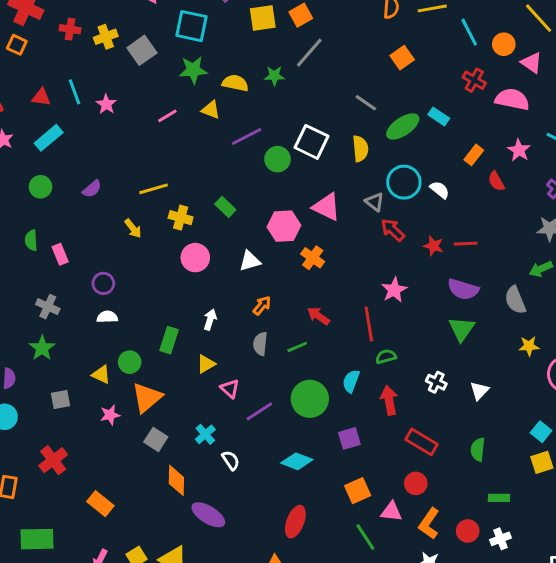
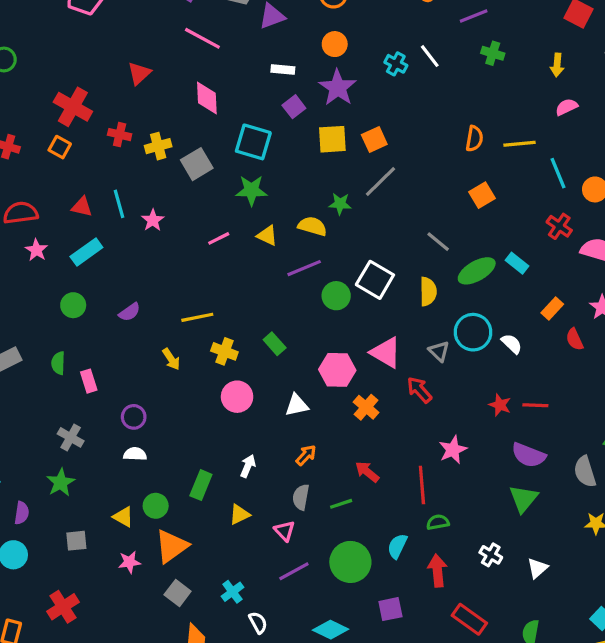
yellow semicircle: (235, 83) -> (312, 226), moved
red arrow: (393, 230) -> (419, 390), moved
pink triangle: (230, 389) -> (285, 531), moved

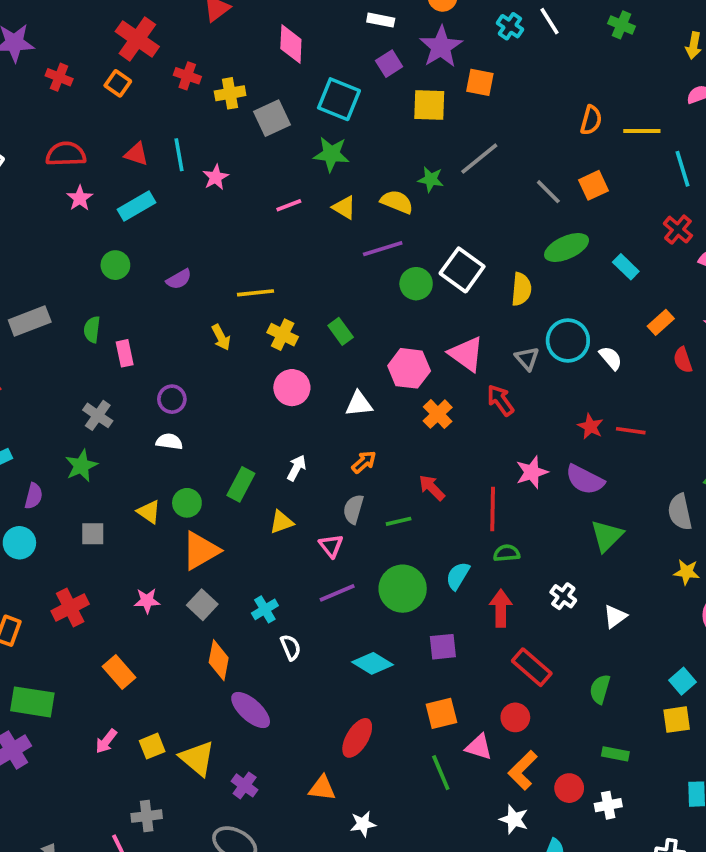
orange square: (374, 140) -> (480, 82), moved, turned 30
gray line: (438, 242) -> (548, 192), moved
green ellipse: (477, 271) -> (567, 248), moved
purple semicircle: (529, 455) -> (585, 480), moved
pink star: (129, 562) -> (147, 601), moved

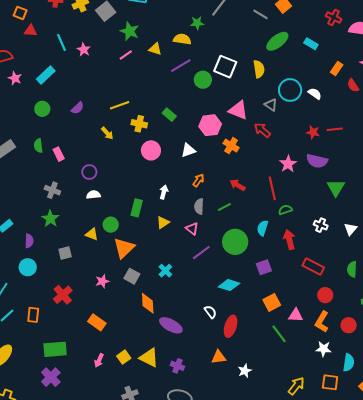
red triangle: (136, 154) -> (31, 31), moved
green star: (331, 154) -> (130, 31), moved, turned 30
white semicircle: (291, 647) -> (210, 312), moved
red circle: (515, 717) -> (325, 295), moved

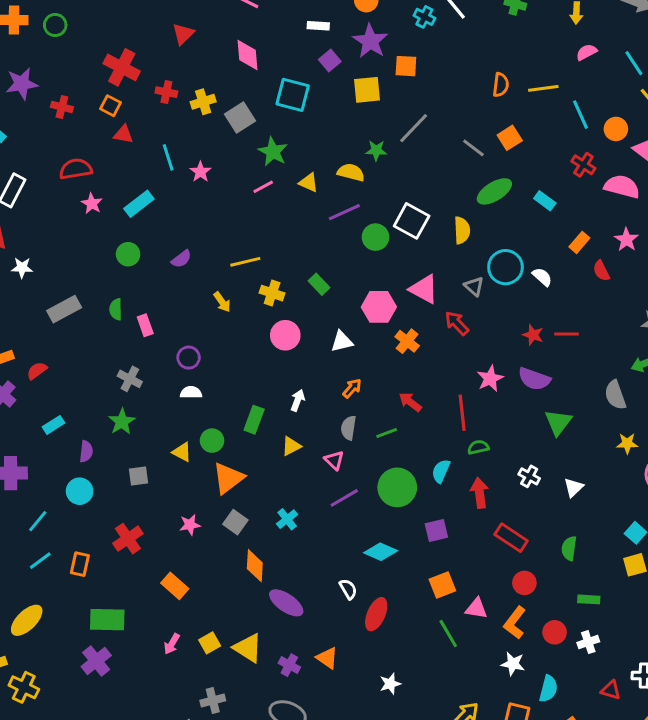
orange triangle: (219, 357) -> (327, 658), moved, turned 35

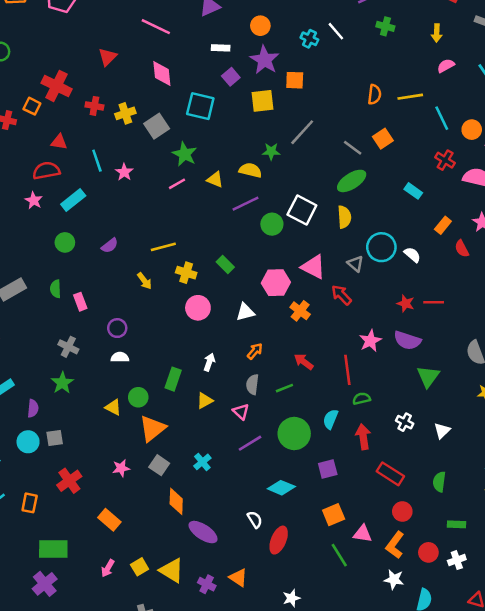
orange square: (111, 106) -> (32, 106), moved
red semicircle: (76, 169) -> (46, 171), moved
green ellipse: (494, 191) -> (352, 181), moved
gray square: (138, 476) -> (55, 438), moved

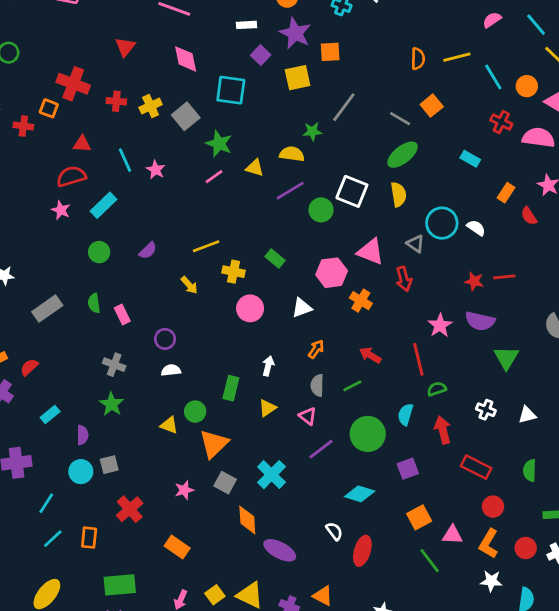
red arrow: (341, 295) -> (404, 279), turned -145
white triangle: (442, 431) -> (527, 415), turned 36
cyan cross: (202, 462) -> (271, 475), size x1.5

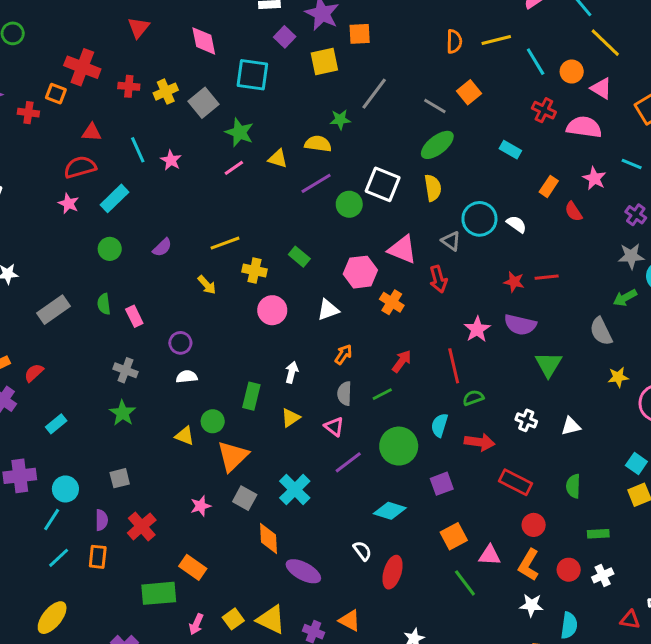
red arrow: (370, 355) -> (402, 361), turned 95
red arrow: (443, 430) -> (480, 442), turned 112
purple semicircle: (82, 435) -> (102, 520), moved
cyan circle: (81, 472) -> (65, 489), moved
green rectangle: (120, 585) -> (159, 593), moved

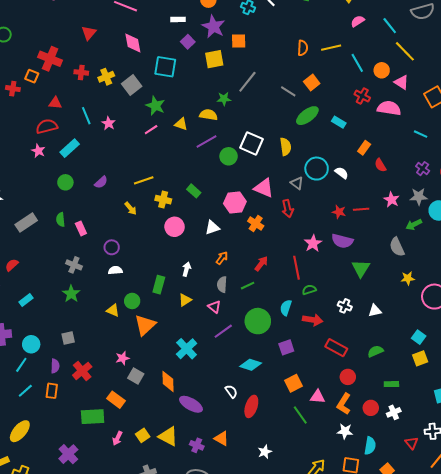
green ellipse: (437, 145) -> (307, 116), moved
pink star: (594, 178) -> (392, 200), moved
green semicircle: (573, 486) -> (375, 351), turned 63
gray square: (245, 498) -> (136, 376), moved
red triangle: (630, 620) -> (412, 443), turned 40

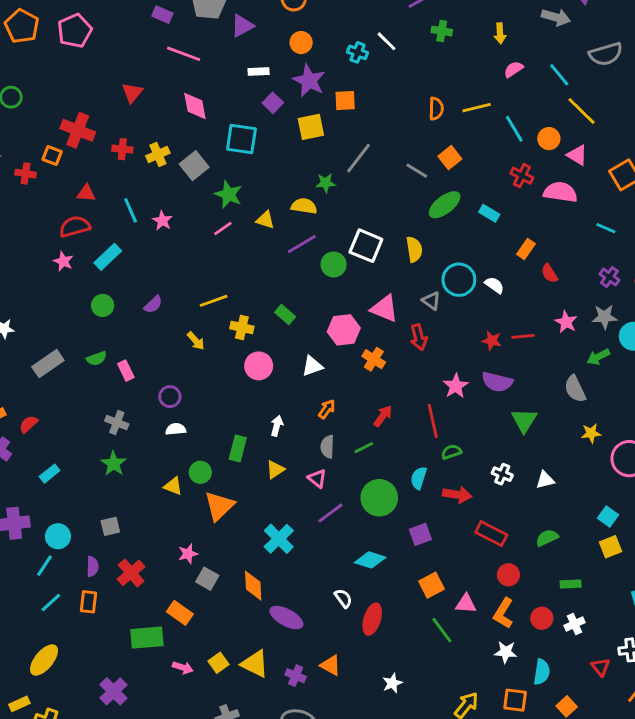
green semicircle: (61, 220) -> (97, 358), turned -104
pink arrow: (117, 438) -> (183, 668), turned -96

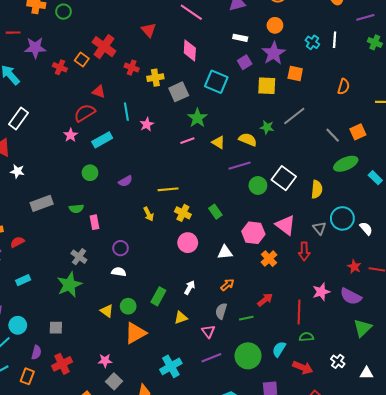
white line: (386, 41) -> (335, 40), turned 35
red triangle: (132, 93) -> (149, 30), turned -35
orange semicircle: (436, 109) -> (344, 87), moved
red semicircle: (75, 226) -> (85, 113), turned -30
green star: (114, 464) -> (69, 285), size x1.4

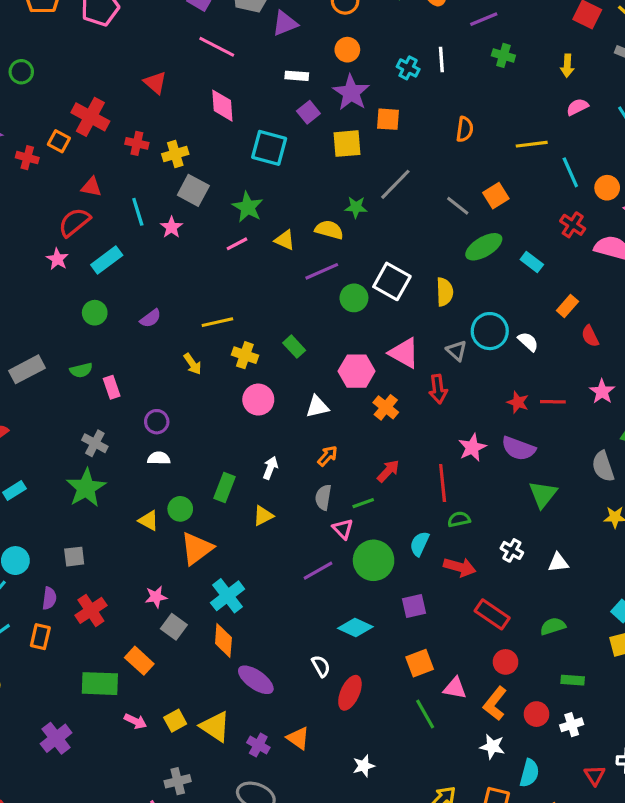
gray square: (179, 92) -> (193, 190), moved, turned -30
pink triangle: (208, 331) -> (343, 529), moved
cyan cross: (171, 366) -> (228, 596), moved

